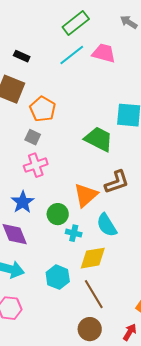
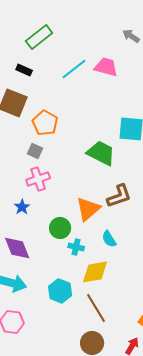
green rectangle: (76, 23) -> (39, 37), moved
blue star: (23, 202) -> (22, 207), moved, size x0.7
cyan semicircle: (107, 225) -> (109, 239), size x0.7

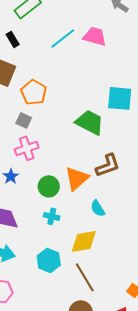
black rectangle: (24, 70) -> (13, 39), turned 35
green circle: (60, 228) -> (49, 186), moved
cyan cross: (76, 247) -> (52, 216), moved

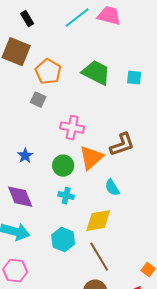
cyan square: (120, 98) -> (134, 78), size x0.6
green trapezoid: (90, 122) -> (96, 73), moved
pink cross: (27, 148) -> (72, 128), moved, turned 30

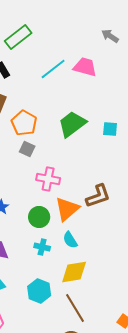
green trapezoid: (96, 73) -> (72, 124), turned -64
gray square: (38, 100) -> (27, 149), moved
cyan semicircle: (112, 188) -> (70, 240), moved

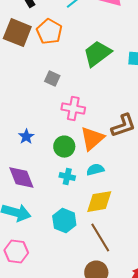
orange pentagon: (24, 123) -> (49, 32), moved
cyan semicircle: (70, 240) -> (95, 170), turned 108

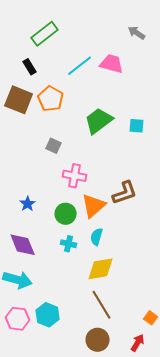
cyan semicircle: (95, 170) -> (97, 237), turned -60
cyan hexagon: (64, 221) -> (48, 315), moved

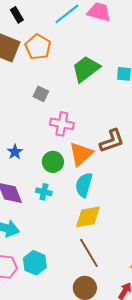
cyan semicircle: (97, 237) -> (84, 185), size x1.4
cyan cross: (69, 244) -> (44, 192), moved

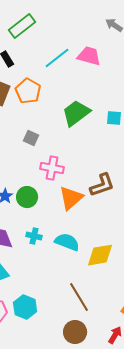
green circle: (53, 162) -> (27, 197), moved
cyan semicircle: (84, 185) -> (67, 242), moved, turned 95
yellow diamond: (88, 217) -> (100, 255), moved

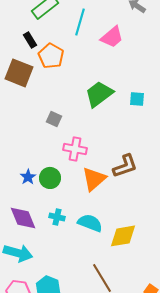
pink trapezoid: (89, 56) -> (112, 37), turned 125
cyan line: (57, 58) -> (80, 22), moved, turned -36
orange pentagon: (28, 91) -> (51, 56), moved

